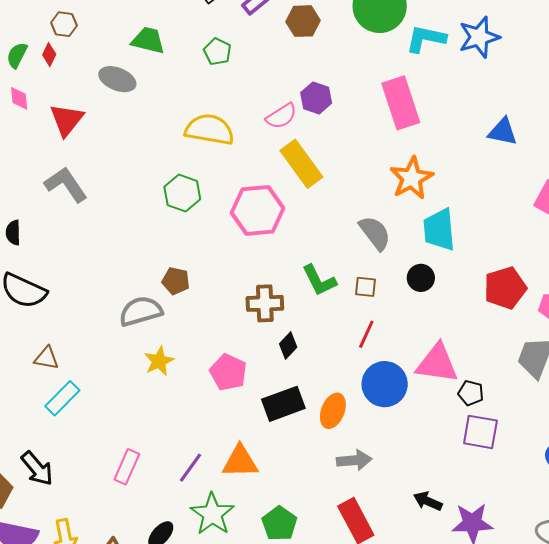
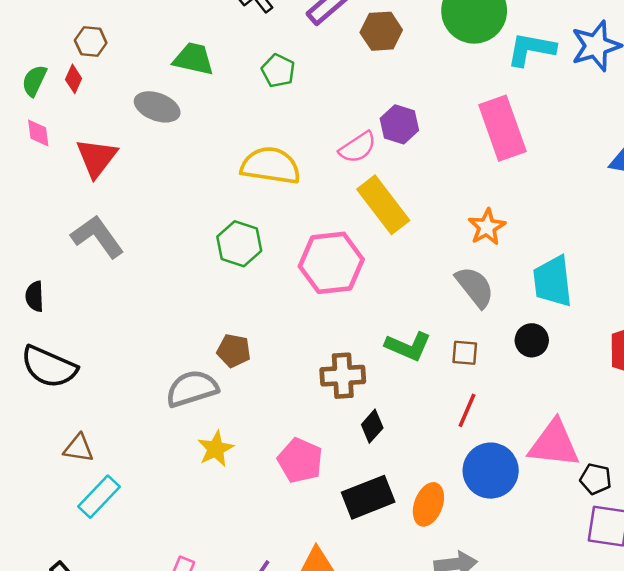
orange star: (412, 178) -> (487, 227), moved, size x0.7
green L-shape: (319, 280) -> (408, 346), turned -39

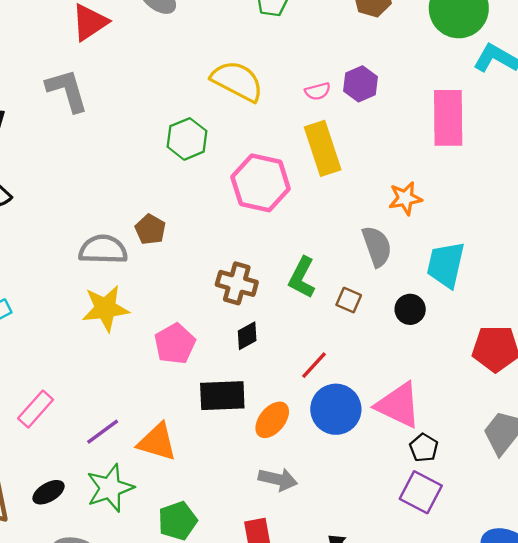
pink semicircle: (358, 147) -> (318, 91), size x0.7
green L-shape: (408, 346) -> (302, 278), turned 75
red line: (467, 410) -> (314, 365), moved
yellow star: (216, 449) -> (105, 308), size x1.4

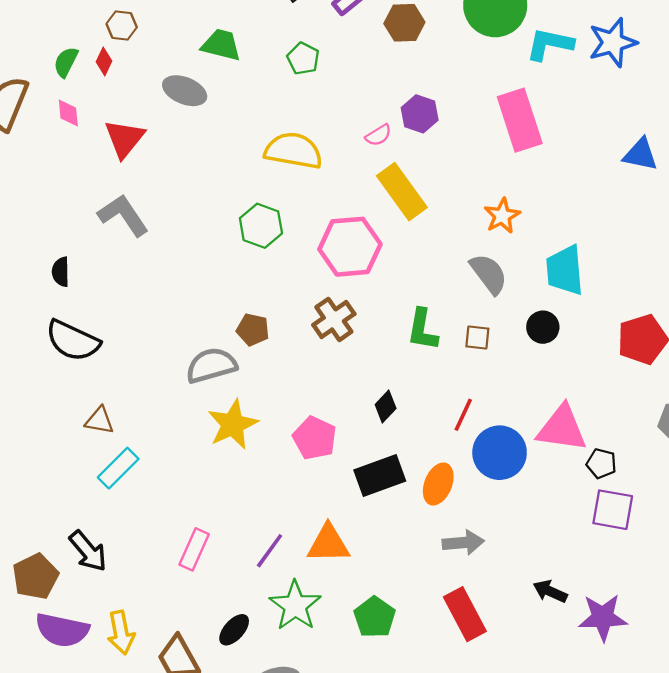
brown cross: (237, 283) -> (334, 319), moved, turned -33

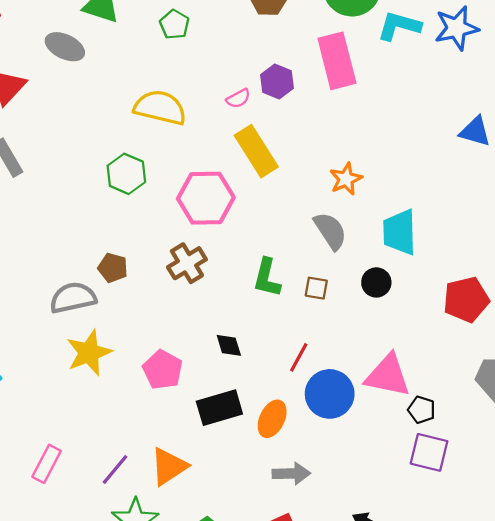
pink rectangle: (520, 120) -> (337, 61), moved
black diamond: (386, 407) -> (229, 345), turned -64
orange triangle: (328, 544) -> (169, 467), turned -36

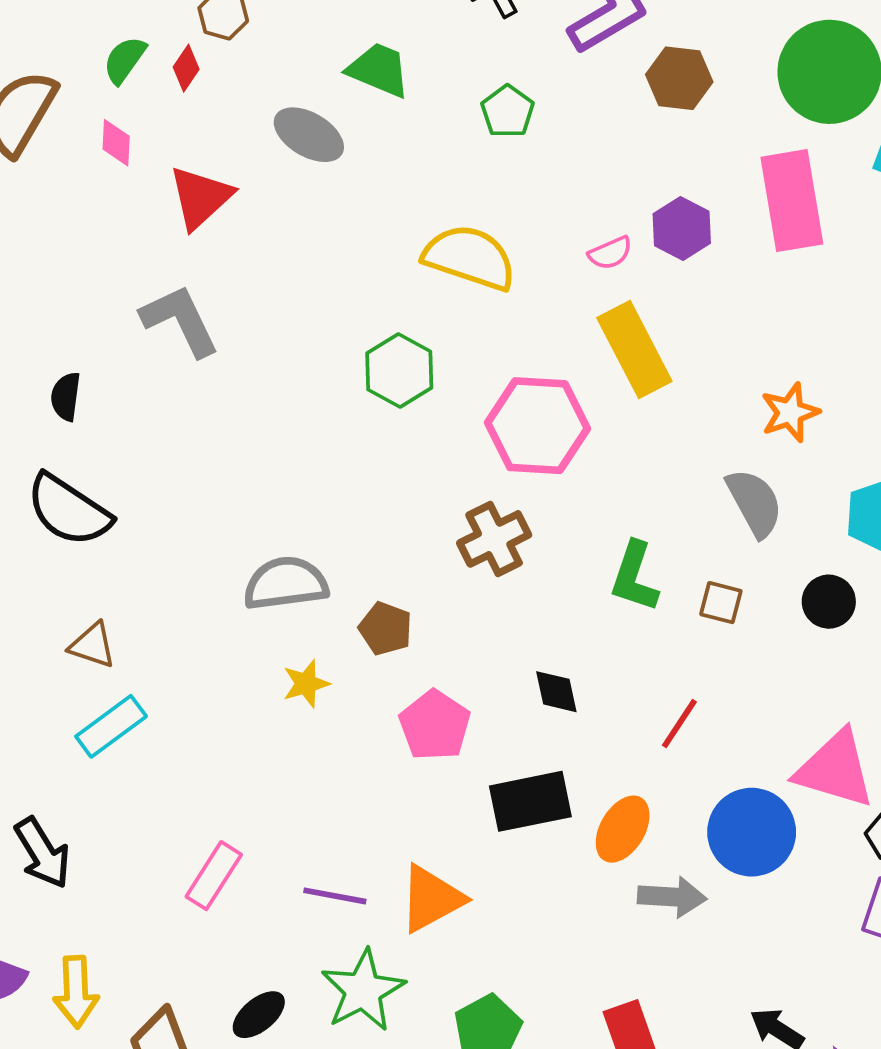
brown pentagon: (113, 268) -> (385, 629), moved
yellow star: (89, 353) -> (306, 684), size x0.6
blue circle: (330, 394) -> (752, 832), moved
purple line: (115, 469) -> (335, 896), turned 56
gray arrow: (291, 474) -> (672, 897), moved

